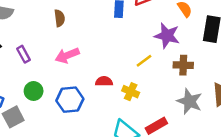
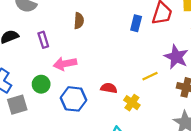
purple rectangle: (23, 54) -> (43, 40), moved
pink arrow: (67, 55) -> (65, 64), moved

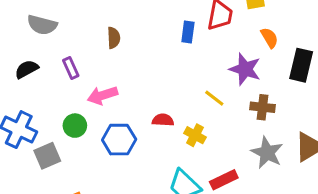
yellow line: (150, 76) -> (214, 98), turned 70

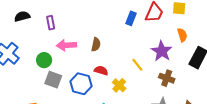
brown semicircle: (114, 38) -> (96, 44), moved
blue hexagon: (119, 140) -> (81, 84), moved
gray square: (47, 156) -> (53, 80), moved, turned 30

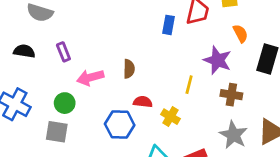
black semicircle: (22, 16) -> (24, 51), turned 35
yellow line: (137, 65) -> (189, 85), turned 64
gray square: (53, 80) -> (57, 132), moved

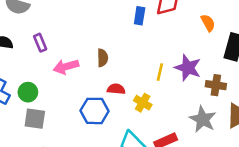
purple star: (218, 60) -> (188, 68), moved
brown cross: (231, 95) -> (216, 85), moved
green circle: (65, 103) -> (28, 92), moved

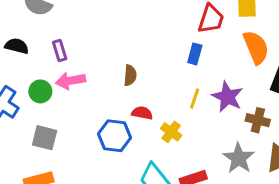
blue rectangle: (140, 16) -> (195, 54), moved
orange semicircle: (208, 23) -> (256, 47), size x1.6
pink arrow: (66, 67) -> (70, 81), moved
green circle: (28, 92) -> (40, 91), moved

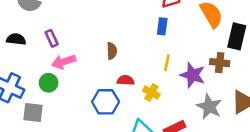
green circle: (40, 91) -> (49, 83), moved
purple star: (227, 97) -> (193, 75), moved
brown cross: (258, 120) -> (220, 63), moved
gray square: (45, 138) -> (33, 112), moved

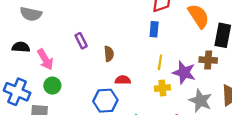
purple rectangle: (52, 38) -> (81, 41), moved
pink arrow: (64, 62) -> (45, 59), moved, turned -100
yellow cross: (151, 93) -> (162, 88), moved, turned -32

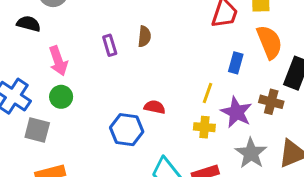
blue rectangle: (154, 29) -> (236, 63), moved
black semicircle: (21, 47) -> (29, 24), moved
brown semicircle: (109, 54) -> (144, 36), moved

